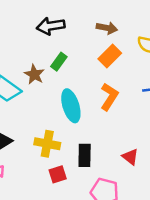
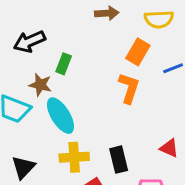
black arrow: (51, 26) -> (29, 41), moved
orange rectangle: (110, 56) -> (138, 52), moved
cyan ellipse: (71, 106) -> (61, 116), moved

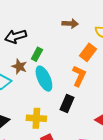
cyan ellipse: (61, 116) -> (44, 79), moved
black rectangle: (119, 160) -> (67, 103), moved, turned 30

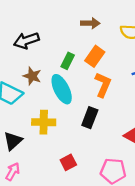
orange rectangle: (88, 52) -> (95, 56), moved
green rectangle: (37, 54) -> (68, 61), moved
yellow cross: (36, 118) -> (44, 122), moved

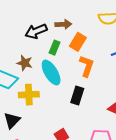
brown arrow: (90, 23) -> (63, 24), moved
black arrow: (26, 41) -> (36, 31), moved
yellow cross: (44, 122) -> (29, 95), moved

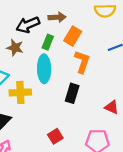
brown star: (25, 63) -> (15, 48), moved
cyan ellipse: (51, 73) -> (44, 69), turned 30

